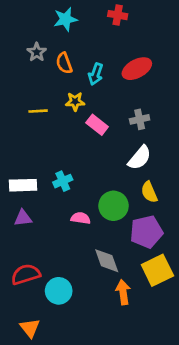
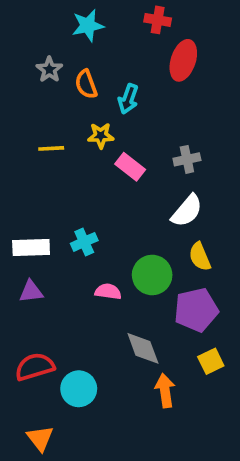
red ellipse: (137, 69) -> (183, 60), moved, turned -44
yellow square: (157, 270) -> (211, 361), size x0.6

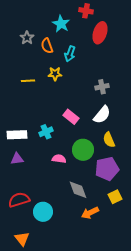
cyan star: (88, 25) -> (61, 24), moved, turned -30
pink rectangle: (130, 167) -> (71, 117), moved
orange arrow: (165, 391) -> (90, 213), turned -108

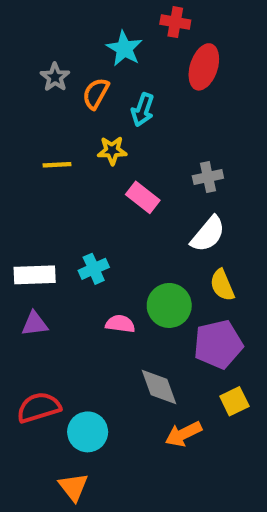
orange semicircle: (47, 46) -> (96, 93), turned 49
pink rectangle: (71, 117) -> (143, 197), moved
orange triangle: (22, 239) -> (73, 487), moved

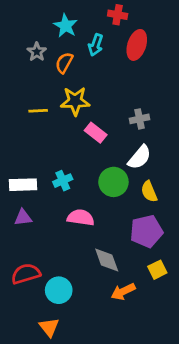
cyan star: (124, 49) -> (66, 26), moved
cyan arrow: (143, 110) -> (96, 45), moved
yellow star: (112, 151) -> (75, 101), size x1.5
green circle: (169, 305) -> (113, 182), moved
pink semicircle: (120, 324) -> (81, 218), size x1.4

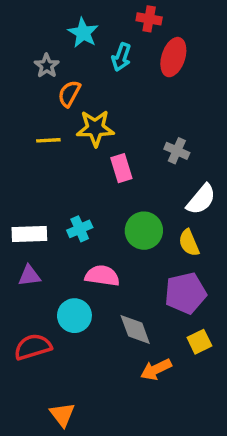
orange semicircle: (64, 63) -> (69, 94), moved
gray cross: (140, 119) -> (177, 151), turned 36
pink rectangle: (96, 133) -> (121, 168), turned 35
white semicircle: (140, 157) -> (201, 199), moved
cyan circle: (59, 290) -> (74, 316), moved

